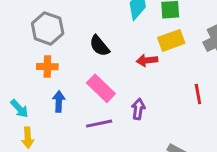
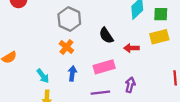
red arrow: (147, 60) -> (131, 48), moved
orange cross: (47, 67) -> (66, 47), turned 32
pink rectangle: (101, 88) -> (104, 67), turned -66

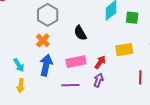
yellow rectangle: (159, 37) -> (124, 50), moved
red arrow: (131, 48) -> (100, 62), moved, turned 120
blue arrow: (72, 73) -> (46, 65), size x1.5

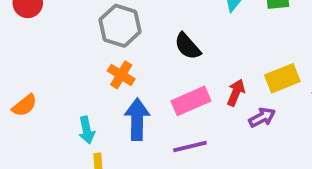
yellow rectangle: (124, 50) -> (282, 78), moved
cyan arrow: (19, 65) -> (87, 130), turned 32
purple arrow: (98, 80) -> (262, 117), moved, turned 56

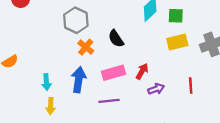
orange cross: (121, 75) -> (86, 47), moved
yellow rectangle: (282, 78) -> (177, 42), moved

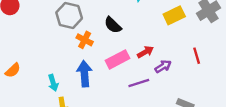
red arrow: (142, 71) -> (145, 52), turned 42
purple line: (109, 101) -> (139, 83), moved

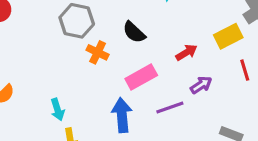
yellow rectangle: (174, 15) -> (228, 36), moved
red arrow: (145, 52) -> (186, 52), moved
blue arrow: (84, 74) -> (122, 115), moved

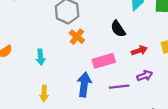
black semicircle: (134, 32) -> (118, 29), moved
cyan arrow: (58, 110) -> (41, 57), moved

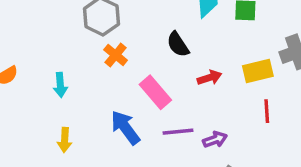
pink rectangle: (104, 61) -> (155, 92), turned 65
purple arrow: (145, 76) -> (215, 140), moved
blue arrow: (84, 85) -> (125, 128), turned -45

